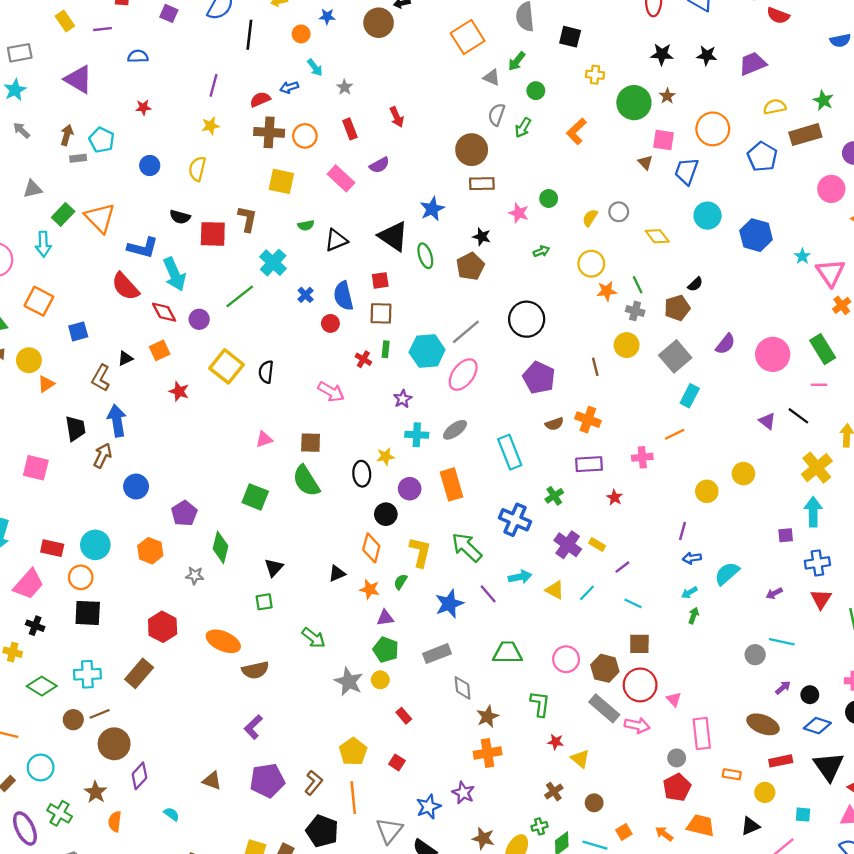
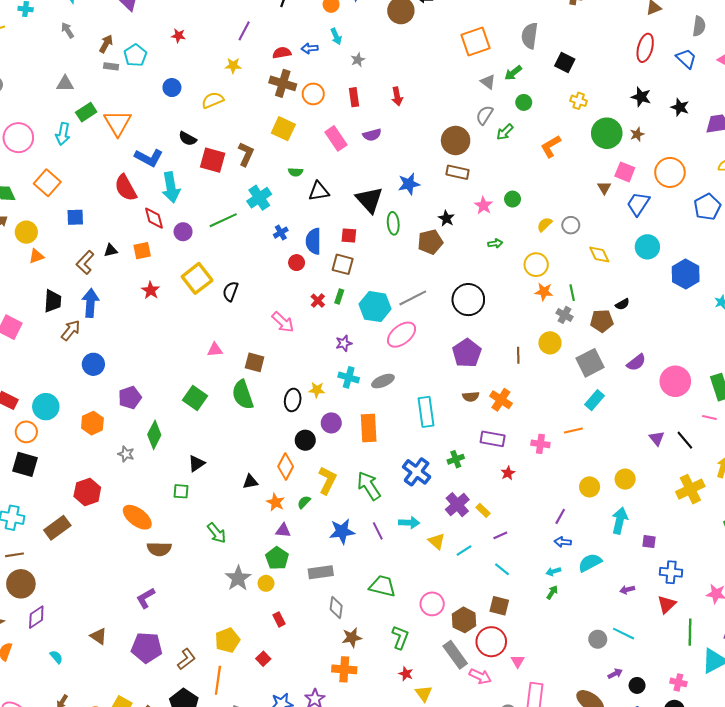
yellow semicircle: (197, 169) -> (213, 100), turned 40
cyan arrow: (813, 512) -> (620, 521), moved

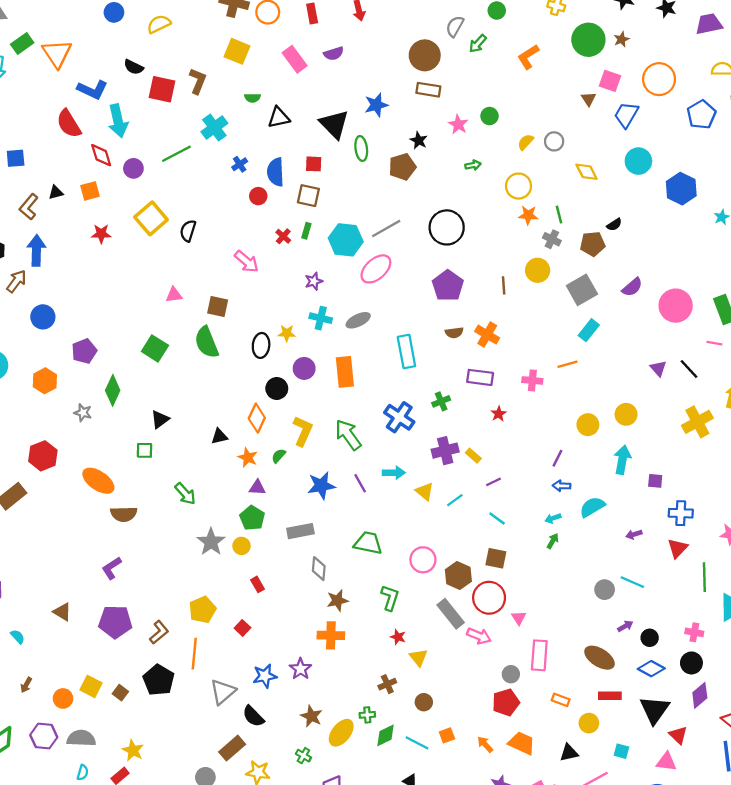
red star: (151, 290) -> (101, 234), turned -30
purple cross: (457, 505) -> (445, 451), turned 30

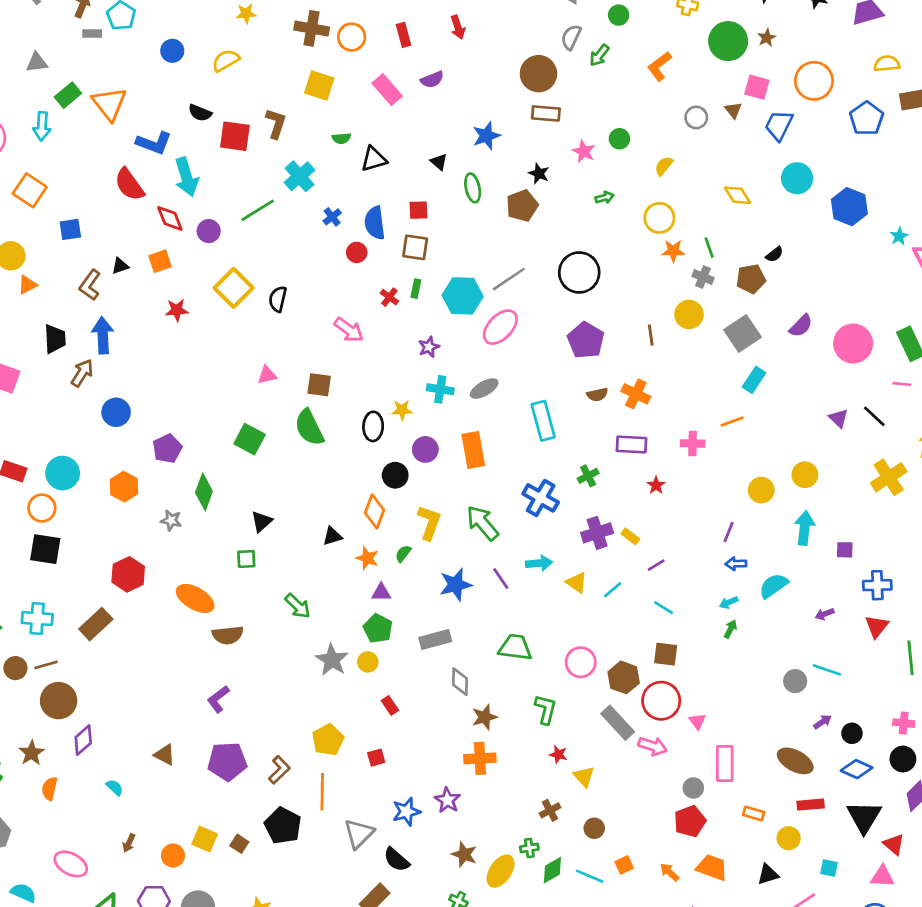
black triangle: (334, 124) -> (439, 162), size x0.5
gray circle: (554, 141) -> (696, 117), moved
red square: (242, 628) -> (376, 758), turned 35

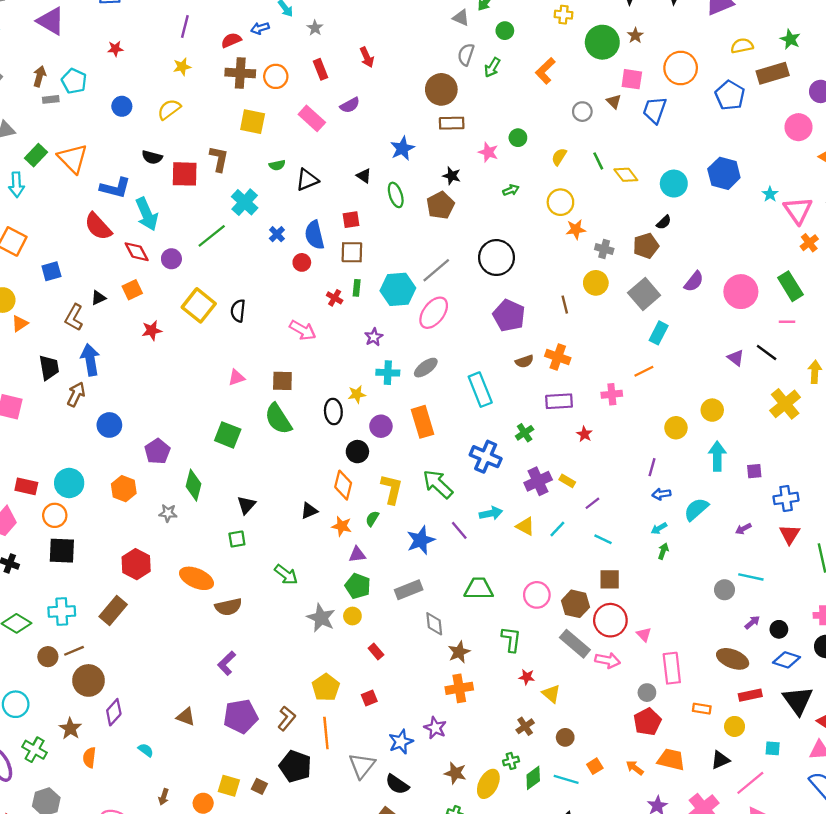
cyan circle: (797, 178) -> (674, 184), moved
green line: (709, 248) -> (598, 161), moved

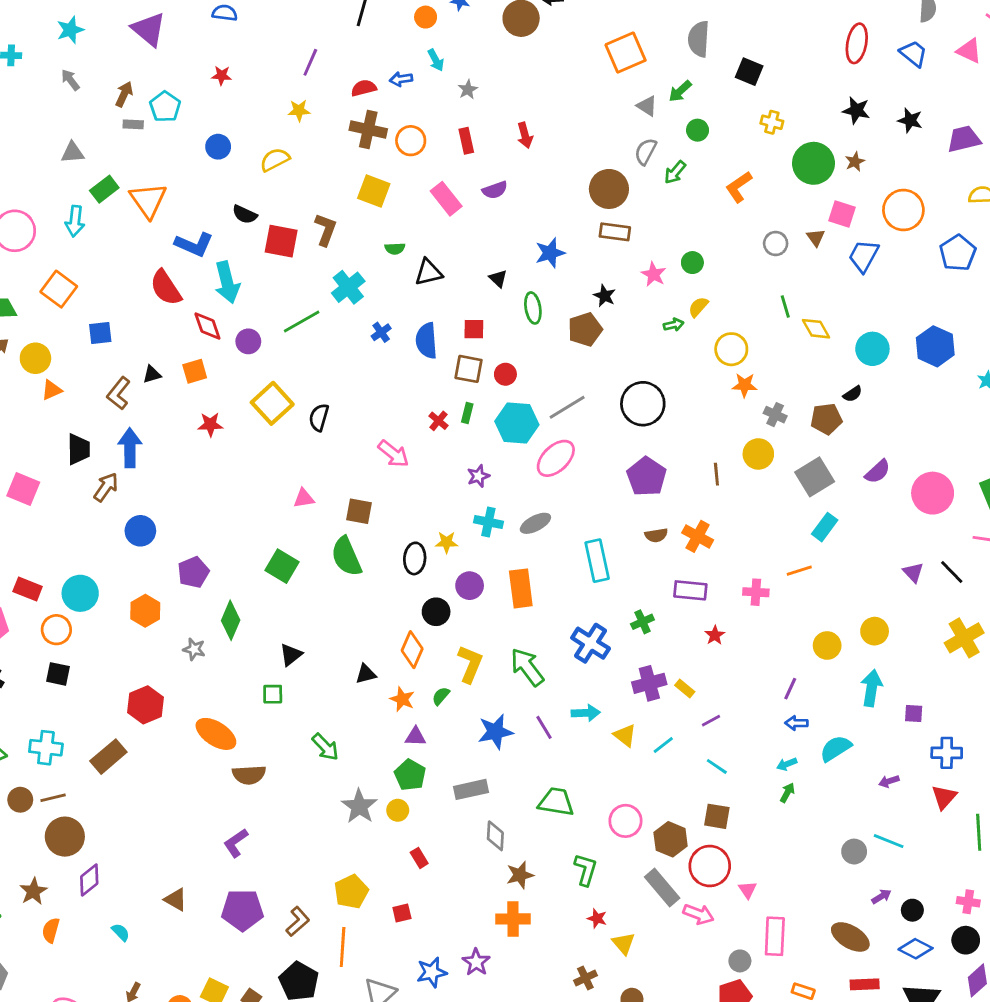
yellow semicircle: (559, 157) -> (698, 307), moved
red circle: (302, 262) -> (505, 374), moved
black square: (62, 551) -> (58, 674), size x0.7

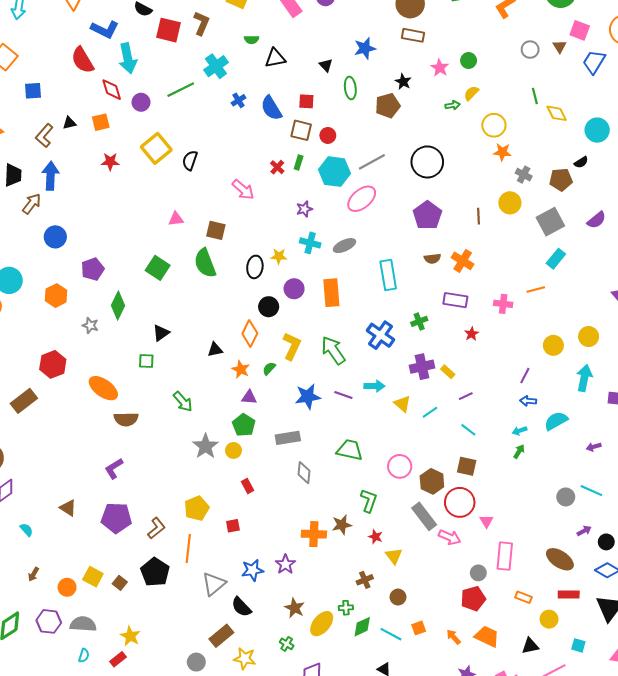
blue semicircle: (427, 341) -> (271, 108), turned -30
purple line: (544, 727) -> (343, 395), turned -42
brown star: (520, 875) -> (342, 525), moved

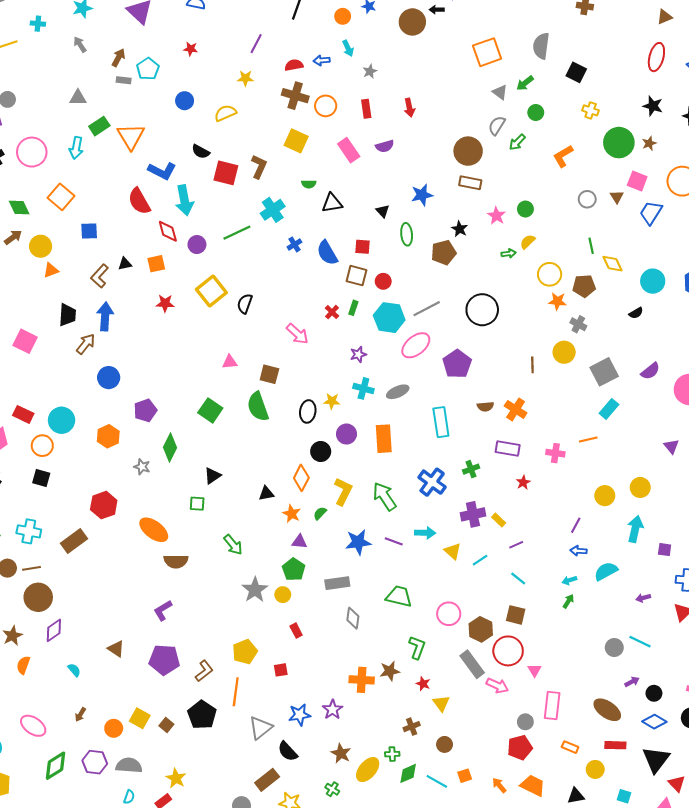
brown pentagon: (561, 180) -> (584, 286), moved
purple pentagon: (427, 215) -> (457, 364), moved

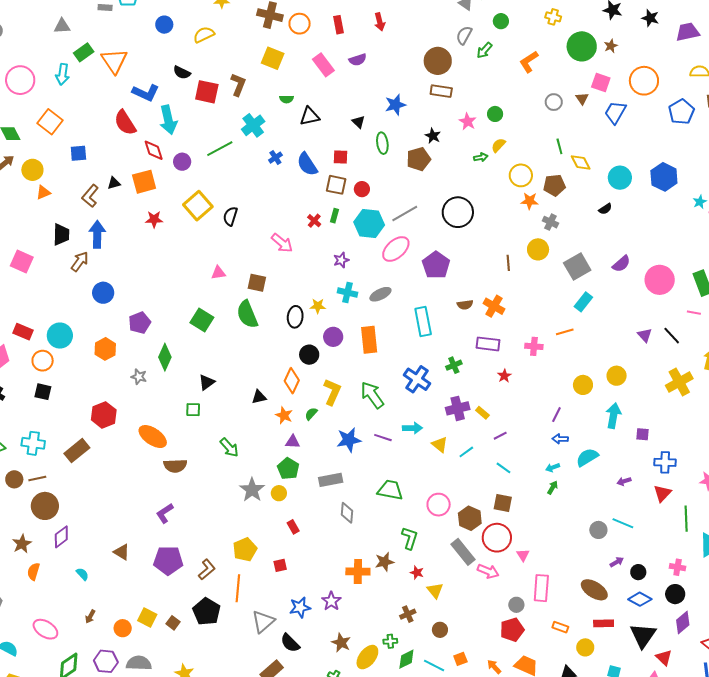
orange square: (156, 264) -> (144, 182), size x1.4

